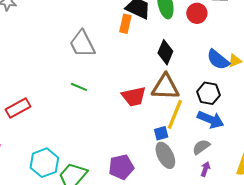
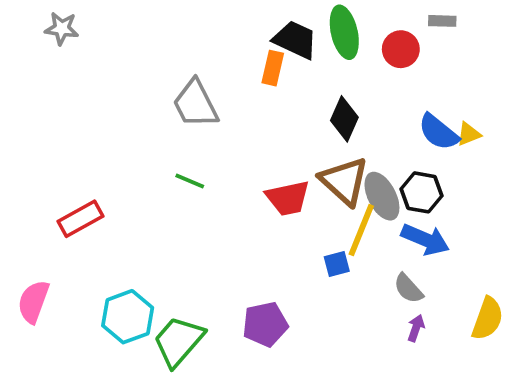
brown triangle: (165, 87) -> (344, 181), turned 40
gray semicircle: (201, 147) -> (408, 288), turned -96
gray ellipse: (165, 155) -> (382, 196), moved

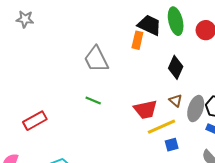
brown triangle: (344, 181) -> (176, 100), size x0.5
gray ellipse: (382, 196) -> (196, 109), turned 45
yellow line: (361, 230) -> (162, 127), moved, turned 44

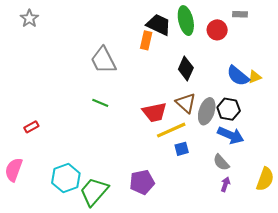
gray star: (25, 19) -> (29, 18), turned 30
brown triangle: (176, 100) -> (186, 103), size x1.5
red rectangle: (35, 121) -> (31, 127), moved, size x0.6

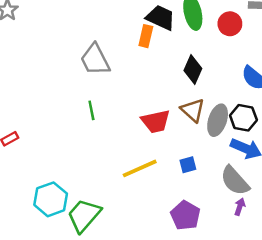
green line: (100, 103) -> (91, 110), turned 56
yellow line: (171, 130) -> (140, 168), moved
gray semicircle: (221, 162) -> (235, 181), size x1.5
purple pentagon: (142, 182) -> (185, 215), moved, turned -30

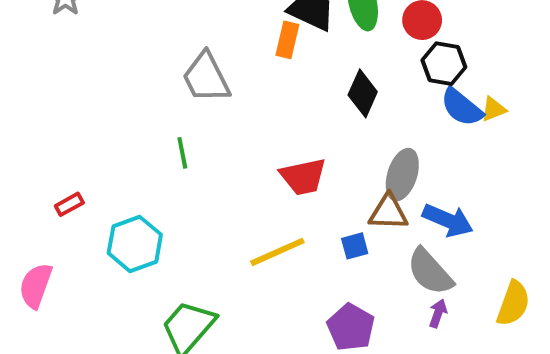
green line: (91, 110) -> (182, 153), moved
brown triangle: (193, 110) -> (388, 212), moved, turned -40
black hexagon: (243, 118) -> (444, 64), moved
cyan hexagon: (51, 199) -> (135, 244), moved

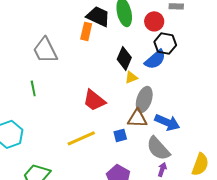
blue semicircle: (462, 107) -> (155, 59), moved, turned -80
yellow triangle: (493, 109) -> (131, 77), moved
red trapezoid: (303, 177) -> (94, 100), turned 50

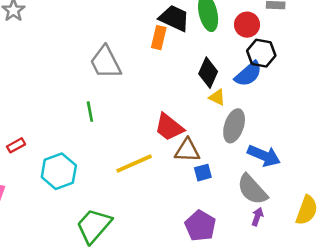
yellow triangle: (131, 77) -> (217, 97), turned 48
brown triangle: (137, 118) -> (187, 150), moved
yellow line: (81, 138) -> (134, 163), moved

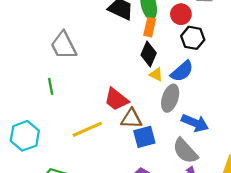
orange rectangle: (159, 38) -> (150, 27), moved
blue semicircle: (248, 74) -> (182, 71), moved
blue square: (203, 173) -> (144, 137), size x1.5

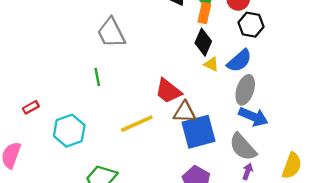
gray ellipse: (170, 98) -> (245, 90), moved
blue square: (144, 137) -> (199, 132), size x1.4

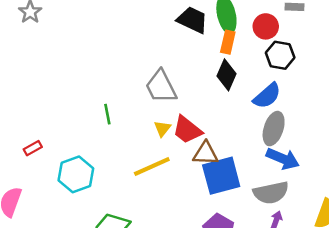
gray trapezoid: (111, 33) -> (161, 87), moved
yellow triangle: (211, 64) -> (162, 129), moved, turned 42
gray semicircle: (243, 147) -> (271, 193), turned -60

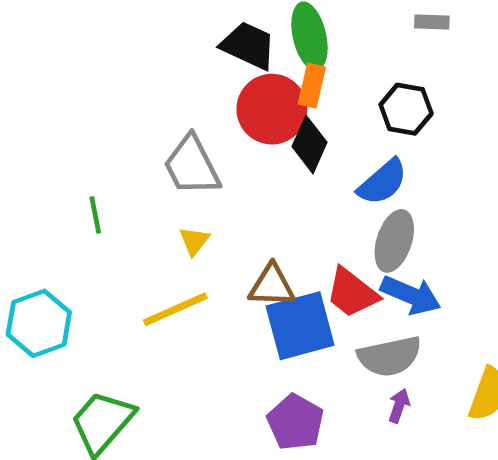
red circle: (266, 26) -> (272, 109), moved, size x1.5
red trapezoid: (187, 130) -> (352, 293), moved

